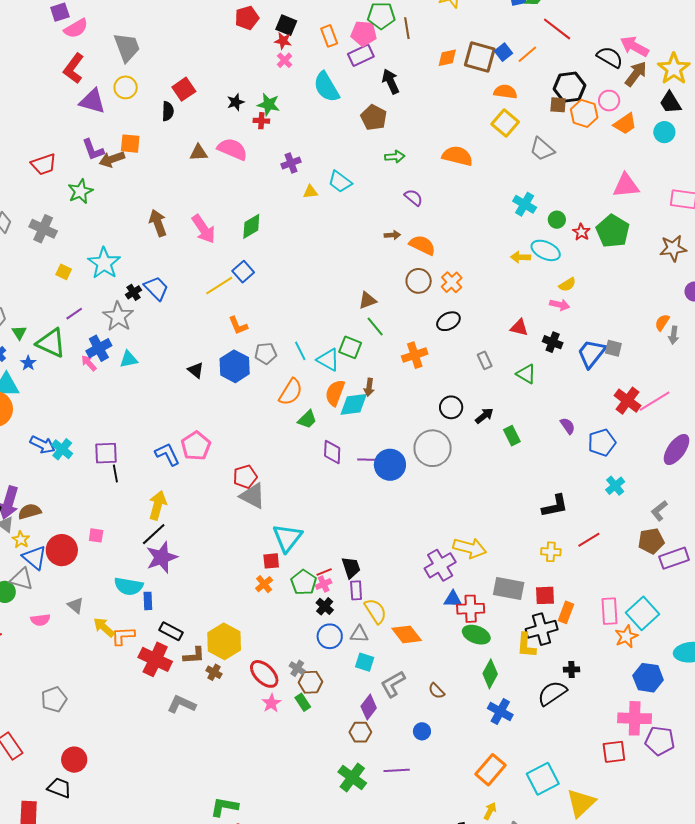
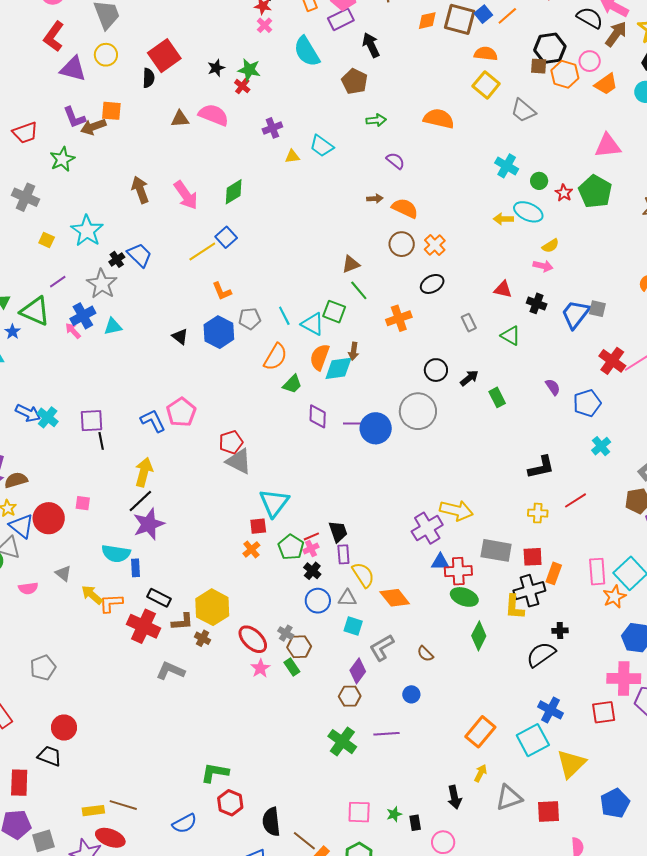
red square: (184, 89) -> (164, 56), size x1.4
red cross: (261, 121) -> (242, 86), turned 35
blue cross: (500, 711) -> (550, 710), moved

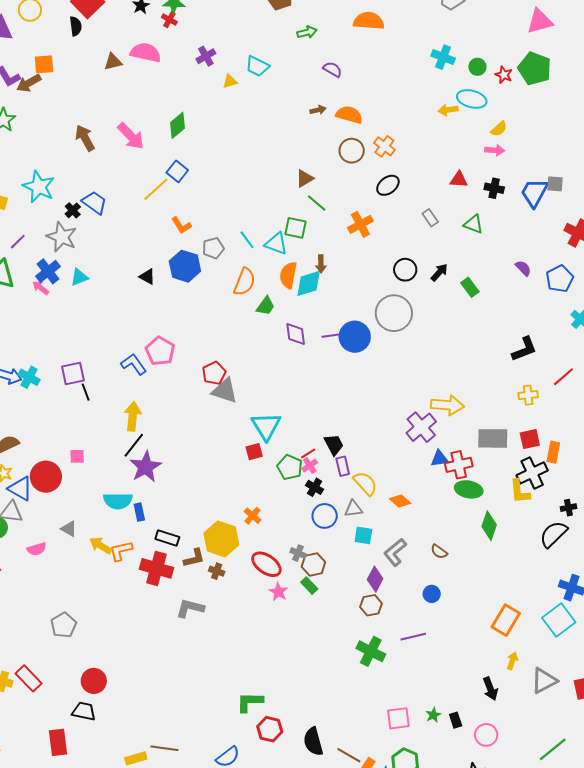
orange cross: (251, 549) -> (253, 516), moved
orange diamond: (395, 598) -> (400, 501), size x0.7

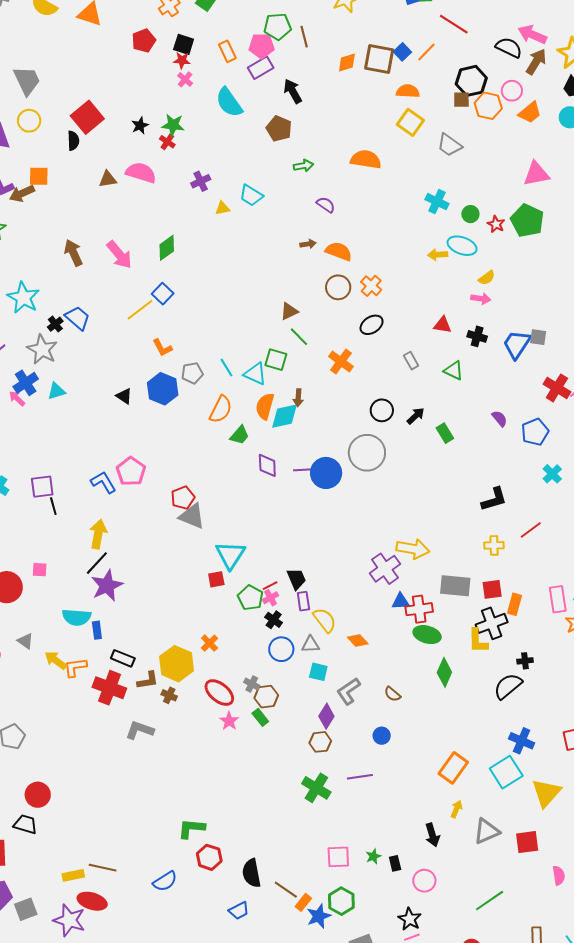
orange cross: (360, 224) -> (341, 362), turned -30

